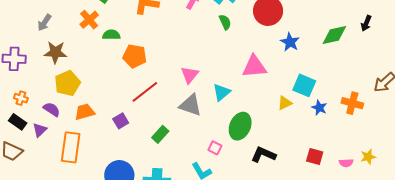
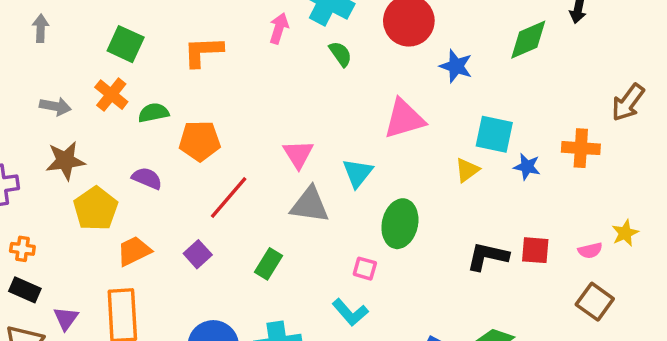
gray arrow: (44, 23) -> (55, 106), moved, turned -102
purple semicircle: (52, 109) -> (147, 178), moved
purple triangle: (40, 130) -> (66, 318), moved
black L-shape: (263, 155) -> (488, 256), moved

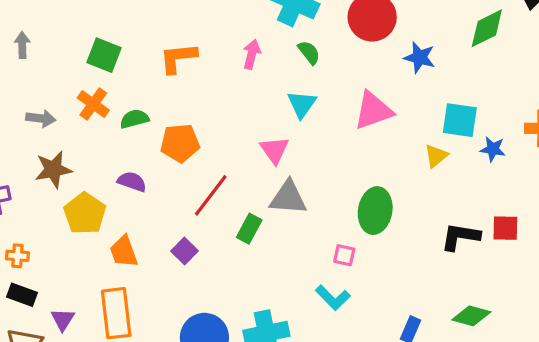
pink arrow: (279, 28) -> (252, 54), moved
cyan triangle: (358, 173) -> (302, 104), moved
orange trapezoid: (134, 251) -> (124, 252), turned -80
green rectangle: (269, 264) -> (249, 229), moved

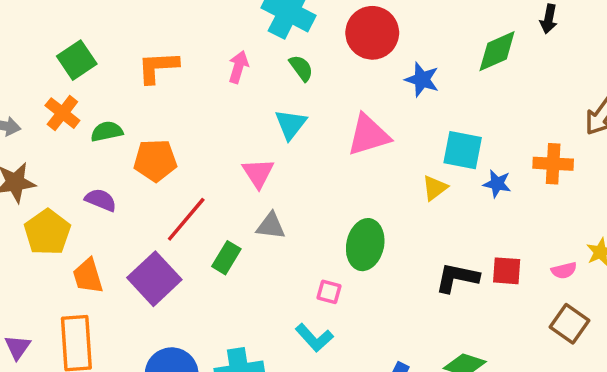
green square: (104, 55) -> (77, 60), turned 32
gray triangle: (288, 198) -> (271, 226), size x0.7
purple square: (184, 251) -> (154, 279), size x1.8

